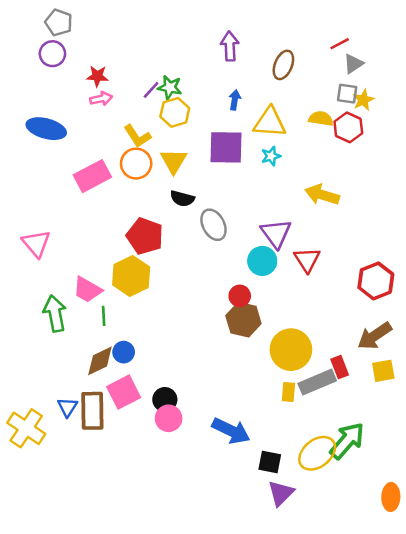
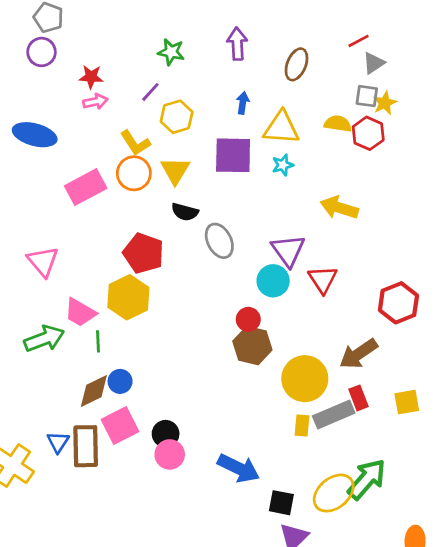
green star: (170, 87) -> (171, 52), moved
pink triangle: (36, 243) -> (43, 261), moved
green arrow: (55, 313) -> (44, 339), turned 80
brown arrow: (375, 336) -> (359, 354), moved

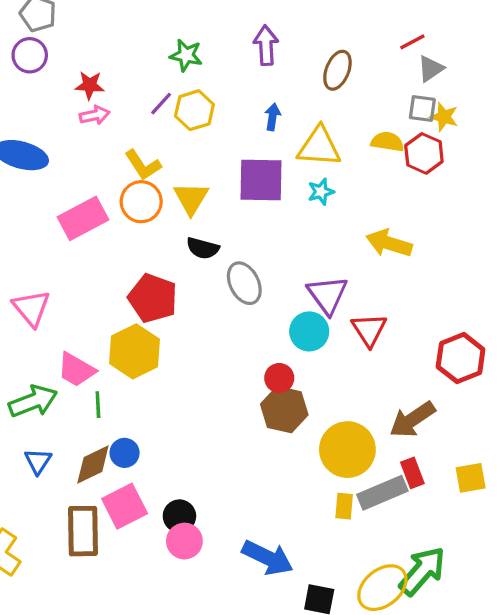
yellow star: (385, 103) -> (444, 117), turned -30
yellow hexagon: (177, 117) -> (194, 110), moved
blue triangle: (58, 442) -> (38, 461), moved

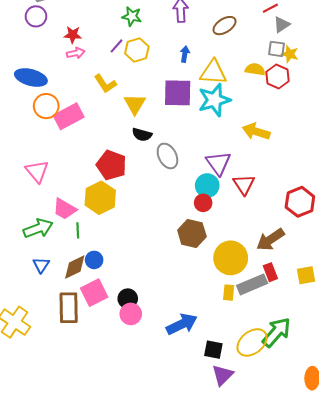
brown ellipse: (337, 70) -> (225, 26), turned 35
cyan star: (321, 192) -> (214, 100), size x2.0
orange circle: (141, 202) -> (46, 106), moved
red circle: (279, 378) -> (203, 203), moved
blue arrow: (268, 558) -> (182, 324), turned -52

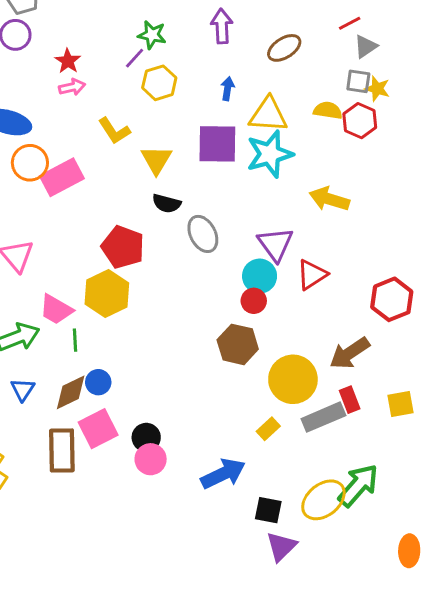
red star: (73, 35) -> (68, 61), turned 30
purple line: (117, 46) -> (135, 58), moved
red triangle: (244, 185) -> (312, 275), turned 30
yellow rectangle: (229, 293) -> (268, 429), moved, turned 42

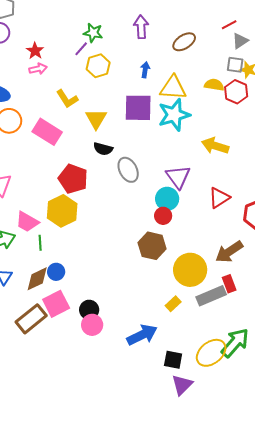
pink rectangle: (62, 177) -> (47, 132), moved, turned 60
red triangle: (312, 275) -> (219, 198), moved
brown rectangle: (62, 450) -> (31, 319), turned 52

